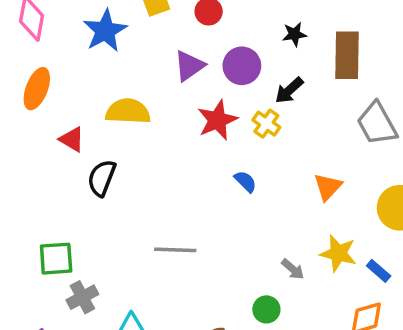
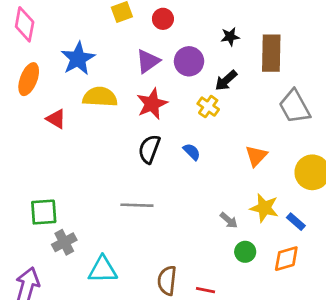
blue star: (105, 31) -> (78, 59), moved
red star: (217, 120) -> (152, 104), moved
black semicircle: (102, 178) -> (149, 149), moved
green circle: (266, 309) -> (245, 252), moved

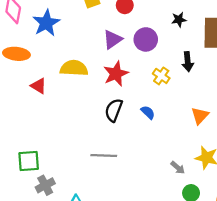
blue star: (78, 59) -> (46, 23), moved
orange ellipse: (29, 79) -> (16, 54), turned 75
black arrow: (226, 80) -> (188, 62), moved, turned -54

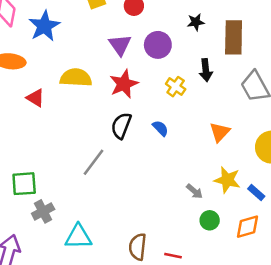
purple triangle: (113, 39) -> (120, 45), turned -30
gray line: (104, 155) -> (94, 162), moved, turned -55

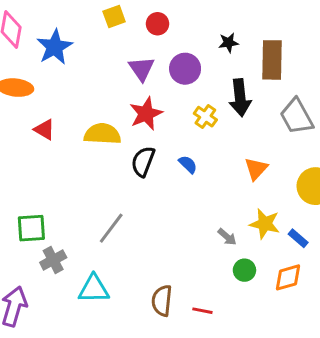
black arrow: (206, 70) -> (240, 98), size x1.4
yellow semicircle: (76, 78) -> (102, 134), moved
gray line: (94, 162) -> (111, 228), moved

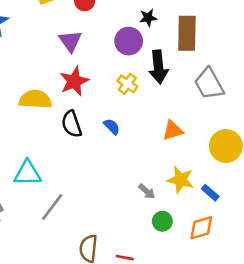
purple circle: (185, 69) -> (129, 41), moved
black semicircle: (143, 161) -> (72, 124), turned -40
orange triangle: (256, 169) -> (173, 130), turned 30
gray line: (111, 228) -> (52, 207), moved
cyan triangle: (94, 289) -> (28, 173), moved

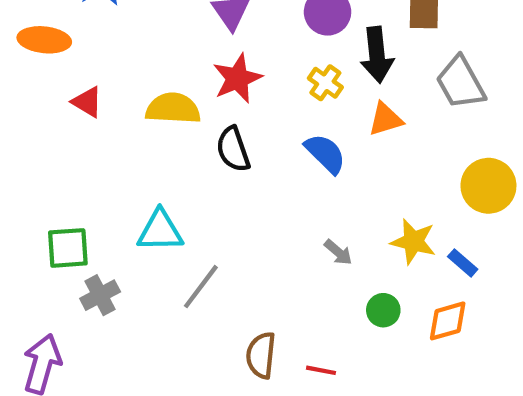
blue semicircle: (112, 127) -> (325, 154), moved, size x1.5
orange triangle: (173, 130) -> (385, 119), moved
gray arrow: (147, 191) -> (338, 252), moved

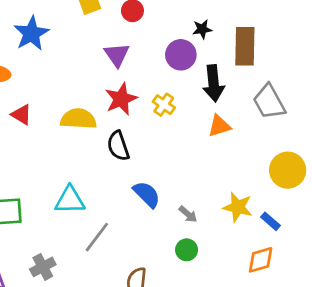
yellow cross: (325, 83) -> (164, 105), moved
blue semicircle: (325, 154) -> (147, 194), moved
gray cross: (100, 295) -> (43, 267), moved
green circle: (383, 310) -> (187, 250), moved

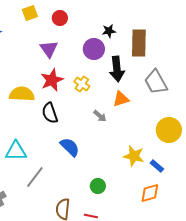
gray arrow: (188, 214) -> (100, 116), moved

